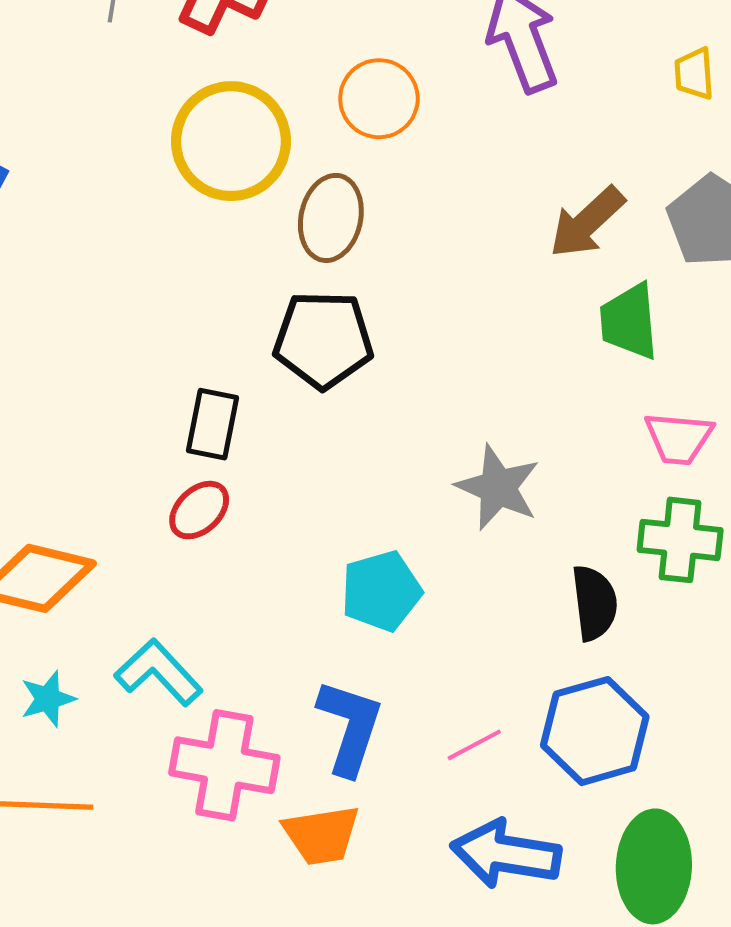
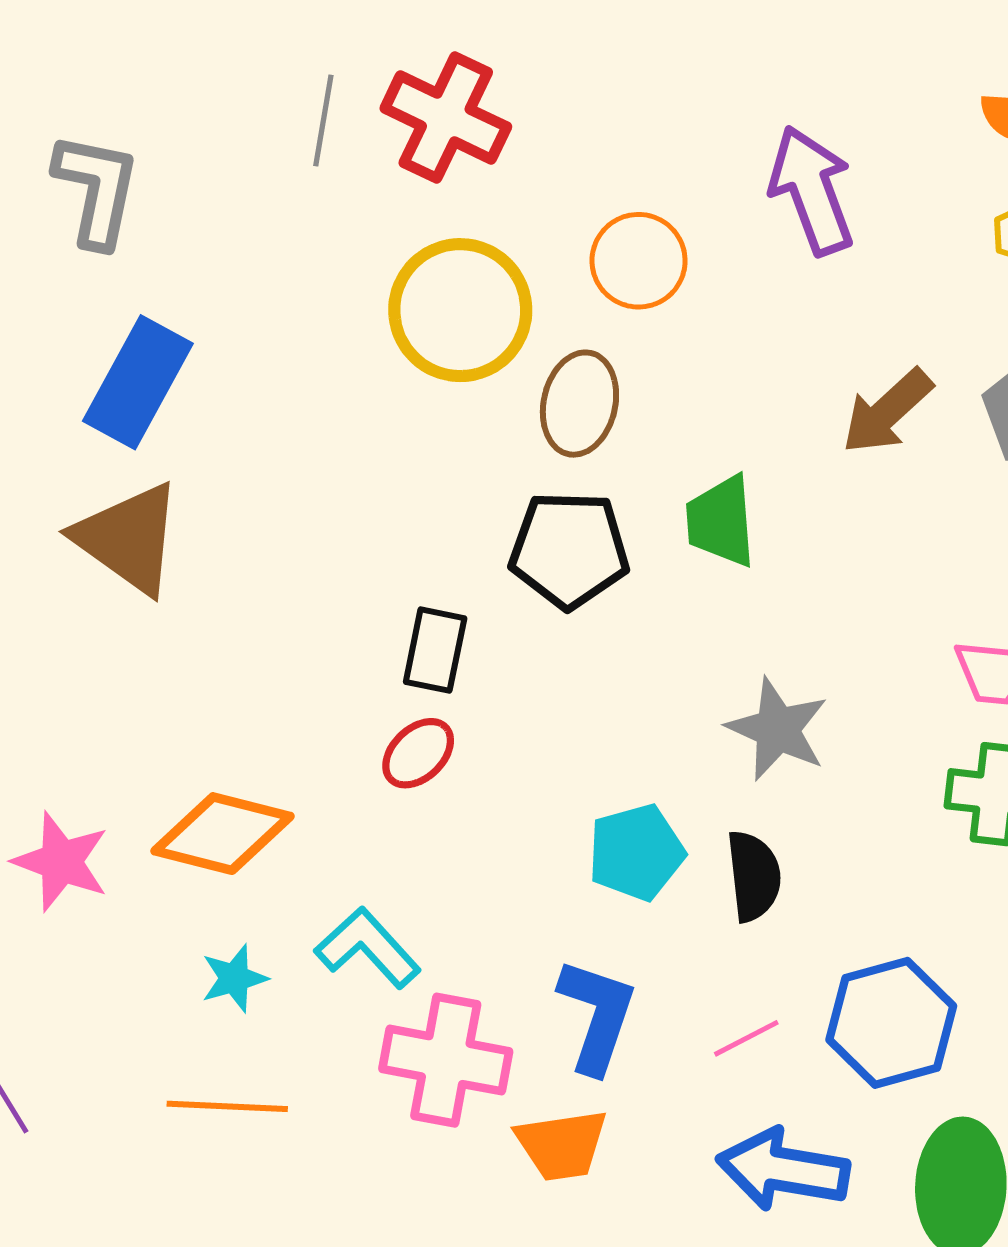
green trapezoid: (629, 321) -> (721, 521), moved
black semicircle: (594, 603) -> (754, 876), moved

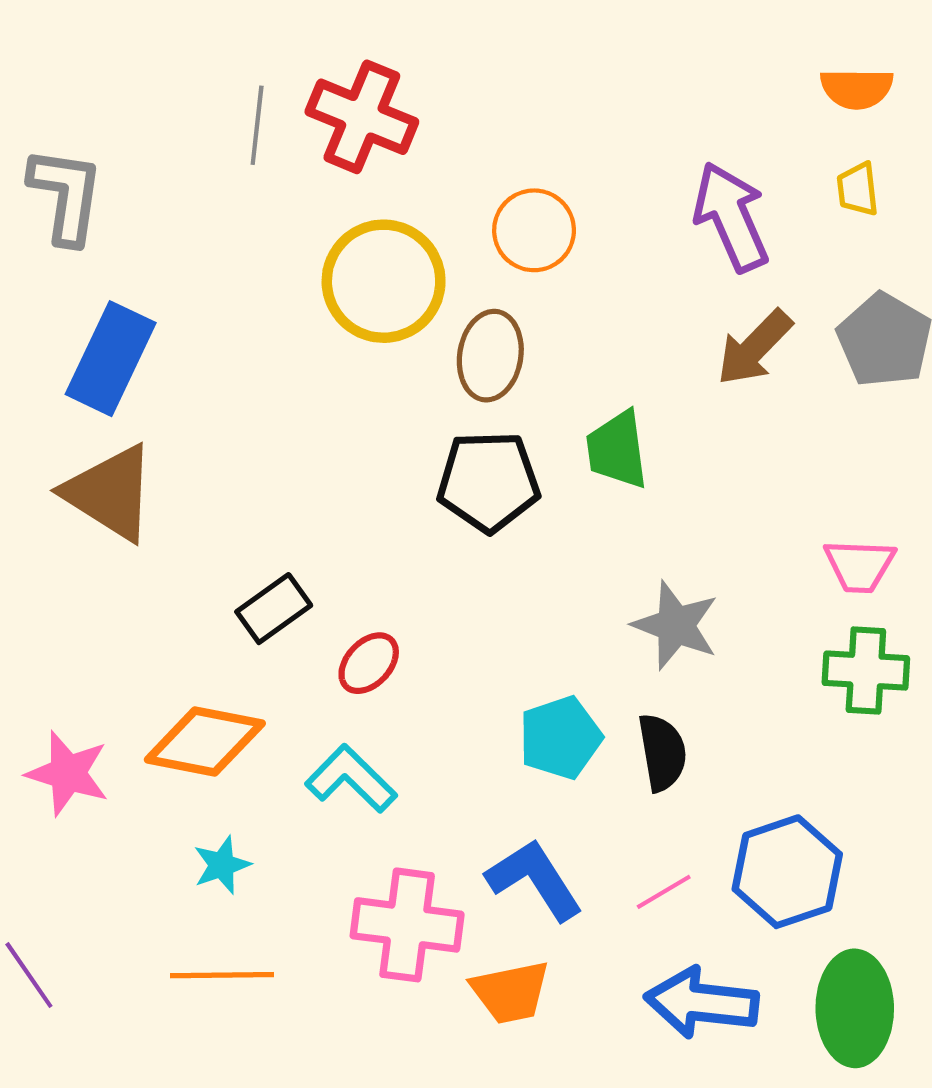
purple arrow: (812, 190) -> (731, 217), moved
black rectangle: (435, 650) -> (274, 609), moved, turned 46
cyan L-shape: (368, 948) -> (351, 779), moved
blue L-shape: (597, 1016) -> (535, 880), turned -48

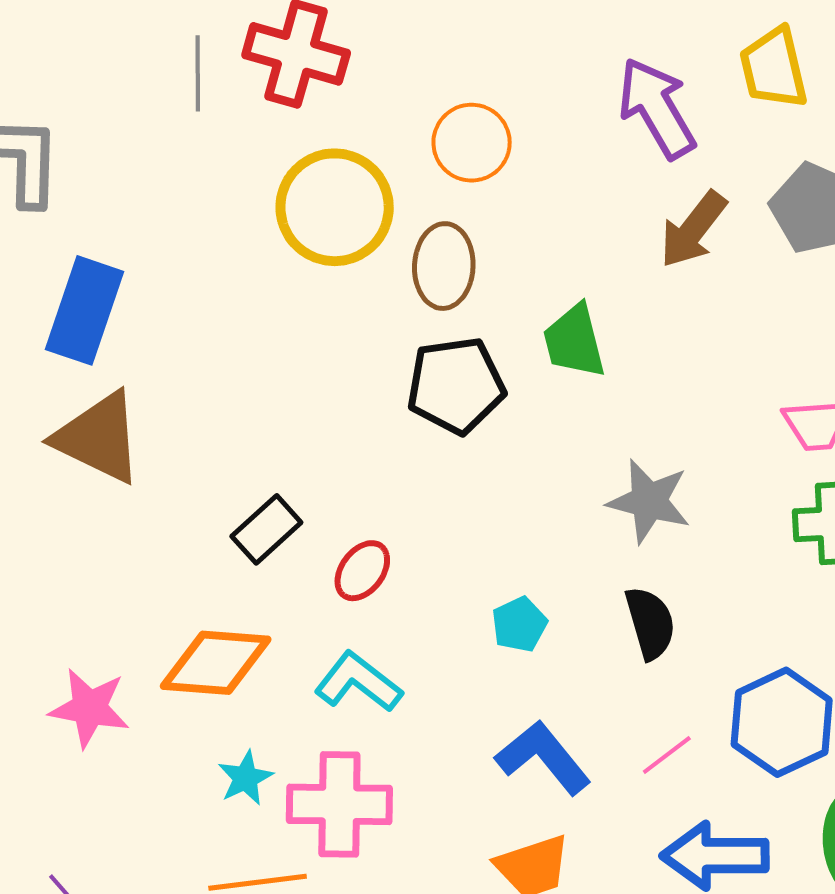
yellow trapezoid: (858, 189) -> (774, 68), size x1.6
cyan pentagon: (560, 738) -> (519, 624), moved, size x0.7
pink cross: (407, 925) -> (339, 804), moved

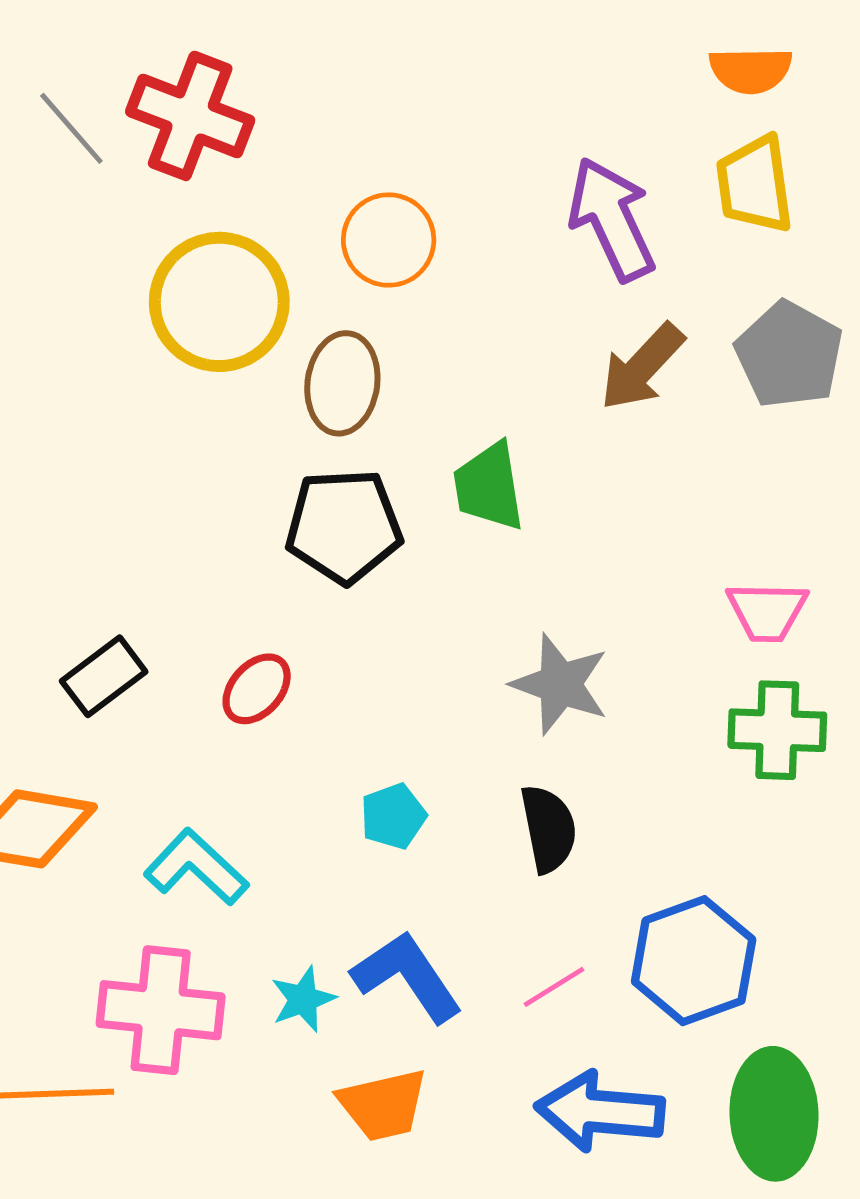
gray line: (198, 73) -> (71, 128), turned -46
red ellipse: (362, 571) -> (257, 689), moved
cyan star: (245, 778) -> (303, 999), moved

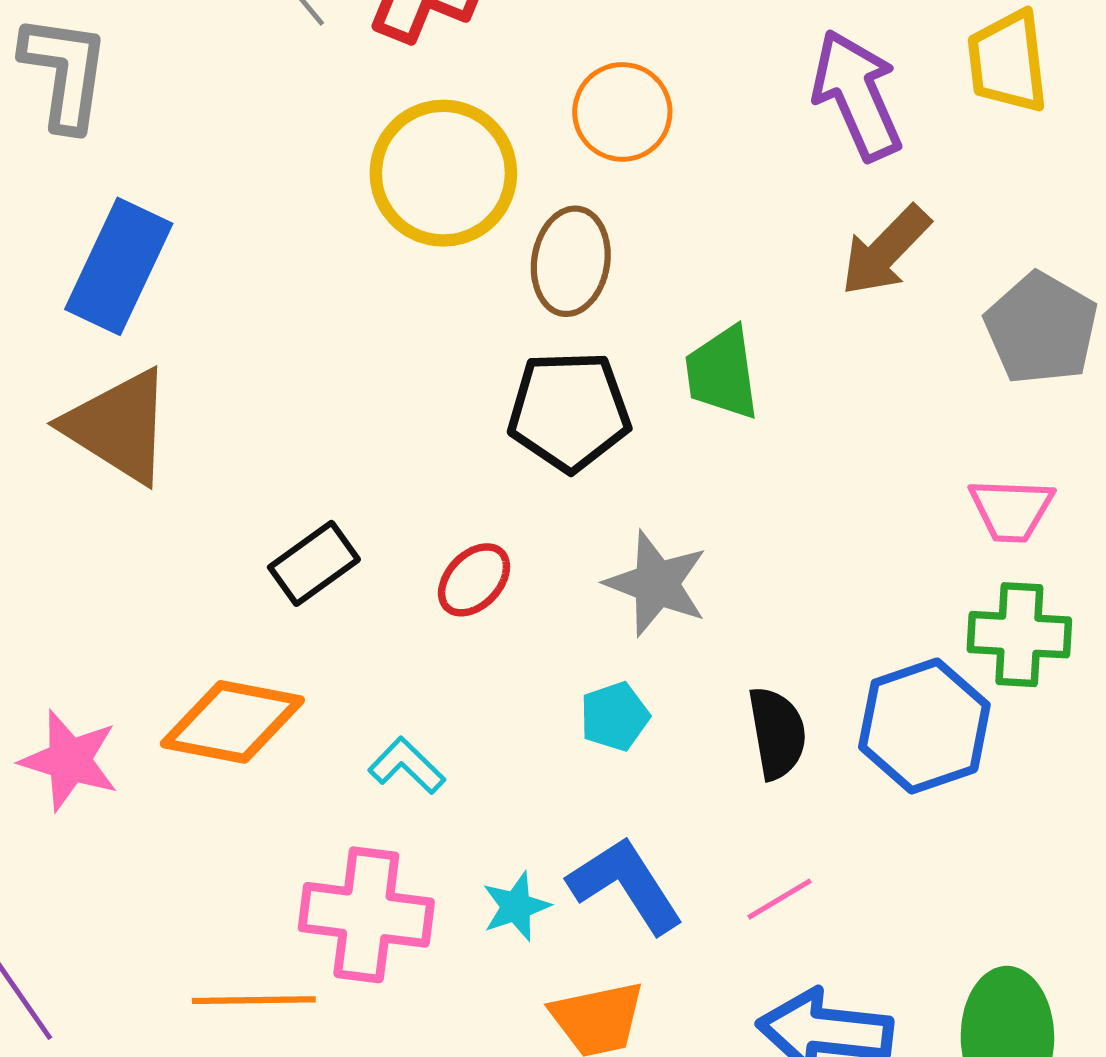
gray pentagon: (789, 355) -> (1041, 328), moved
gray star: (560, 684) -> (656, 584), moved
cyan L-shape: (196, 867) -> (407, 766), size x0.7
blue hexagon: (694, 961) -> (924, 726), moved

